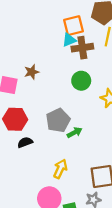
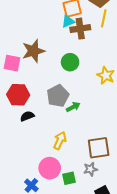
brown star: (32, 72) -> (33, 51), size x1.6
green circle: (81, 81) -> (70, 62), moved

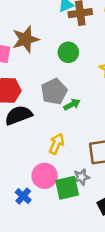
black semicircle: (27, 116) -> (18, 115), size x1.6
gray star: (90, 169) -> (81, 177), moved
green square: (69, 178) -> (67, 188), size x1.5

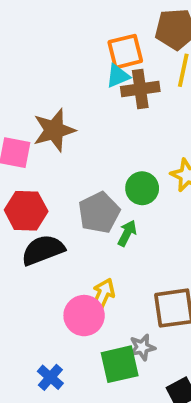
green circle: (68, 52) -> (142, 188), moved
green arrow: (72, 105) -> (127, 233), turned -35
pink circle: (45, 176) -> (84, 316), moved

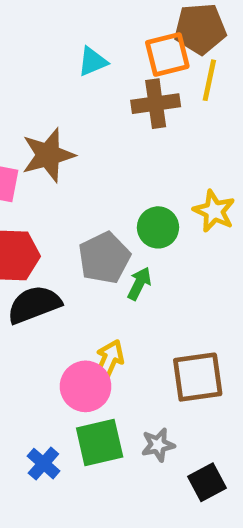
orange square: (125, 52) -> (167, 54), moved
cyan triangle: (118, 76) -> (93, 61), moved
gray star: (142, 347) -> (158, 445), moved
green square: (120, 364) -> (100, 442), moved

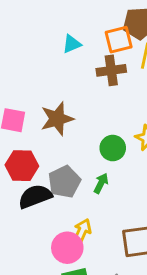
brown star: (48, 155) -> (57, 119), moved
gray pentagon: (104, 258) -> (64, 182), moved

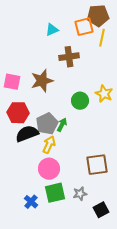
brown cross: (111, 70) -> (69, 57), moved
green arrow: (101, 183) -> (62, 125), moved
yellow arrow: (82, 232) -> (49, 145), moved

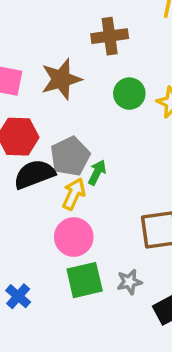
green circle: (80, 101) -> (129, 94), moved
green arrow: (62, 125) -> (97, 172), moved
blue cross: (31, 202) -> (18, 296), moved

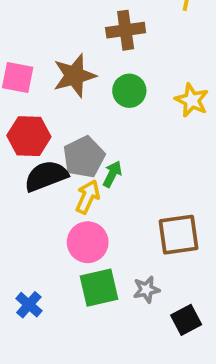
green circle: (129, 94) -> (129, 91), moved

